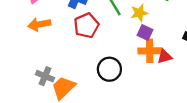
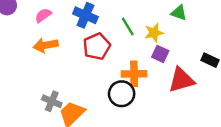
orange cross: (150, 51) -> (134, 74), moved
red triangle: (165, 57) -> (181, 80), size x1.6

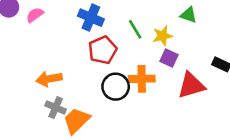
pink semicircle: (43, 15) -> (35, 15), moved
orange arrow: (46, 45) -> (49, 79), moved
black circle: (122, 94) -> (116, 87), moved

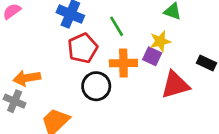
yellow star: (163, 36) -> (160, 41), moved
orange cross: (142, 79) -> (123, 63), moved
gray cross: (56, 108) -> (15, 101), moved

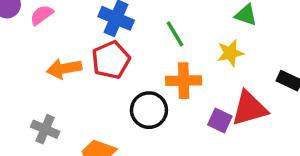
red pentagon: (83, 48) -> (111, 60), moved
purple square: (152, 56) -> (220, 121), moved
orange arrow: (27, 78) -> (64, 69), moved

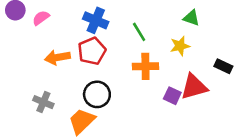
black circle: (149, 110) -> (97, 94), moved

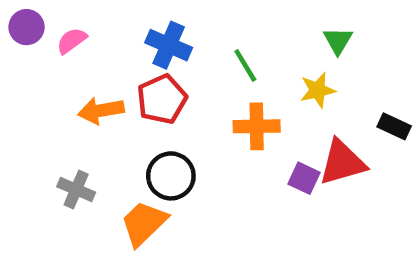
green triangle: (191, 18) -> (338, 41), turned 42

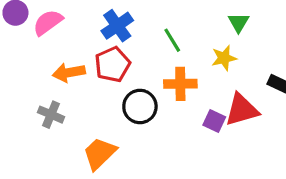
pink semicircle: (72, 41) -> (48, 22), size x1.4
blue cross: (169, 45) -> (117, 26), turned 32
black circle: (171, 176) -> (140, 106), moved
gray cross: (76, 189) -> (51, 115), moved

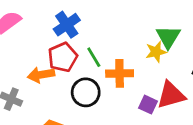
green triangle: (239, 22) -> (168, 37), moved, size x1.4
green line: (172, 40) -> (94, 57), moved
orange arrow: (69, 73) -> (41, 75), moved

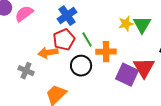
yellow star: (156, 52) -> (126, 24), moved
red triangle: (171, 95) -> (144, 68), turned -45
purple square: (148, 105) -> (127, 75), size x1.6

